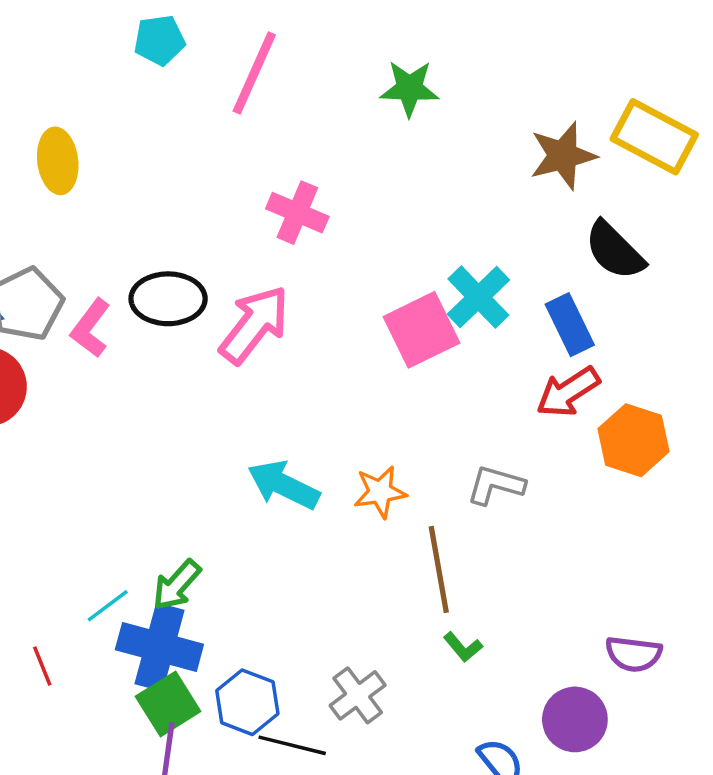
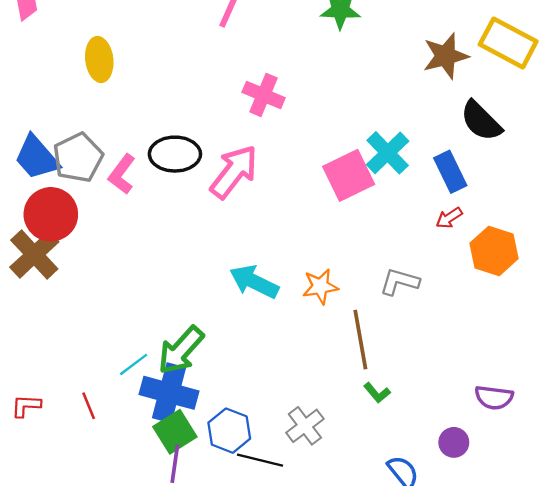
red arrow: (568, 392) -> (449, 218), size x0.6
green arrow: (177, 585) -> (181, 350), size x1.4
purple circle: (575, 719) -> (454, 442), size x0.7

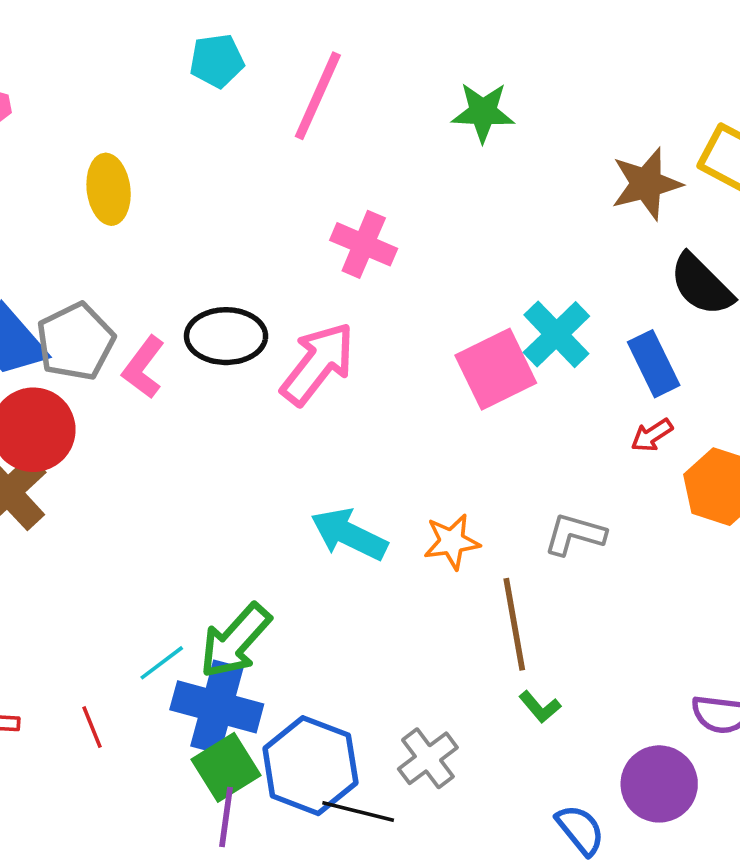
blue hexagon: (229, 431) -> (310, 766), size x1.4
purple circle: (454, 442) -> (659, 784), size x1.6

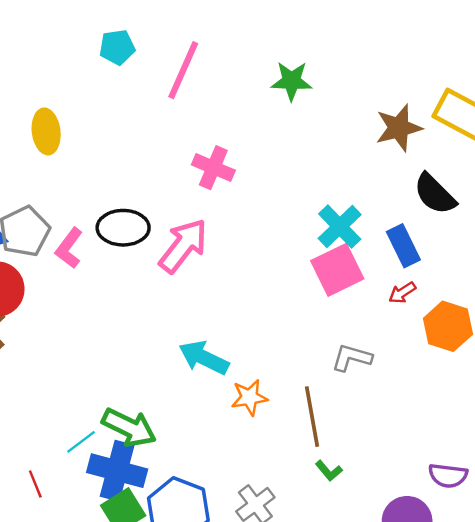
pink square: (496, 369) -> (337, 270), moved
orange star: (452, 542) -> (249, 397), moved
green arrow: (235, 641) -> (129, 427), turned -106

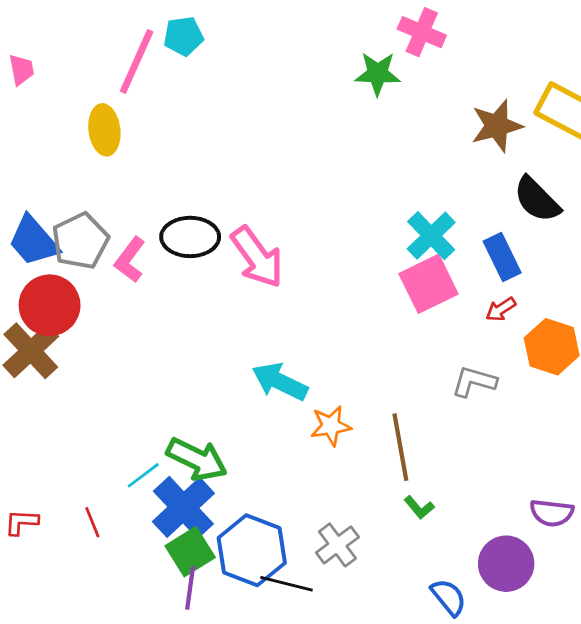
pink line: (183, 70) -> (137, 62), moved
pink cross: (213, 168) -> (422, 32), moved
pink arrow: (183, 246) -> (257, 257), turned 106
gray L-shape: (352, 358) -> (474, 382), moved
blue cross: (117, 471) -> (183, 507), turned 32

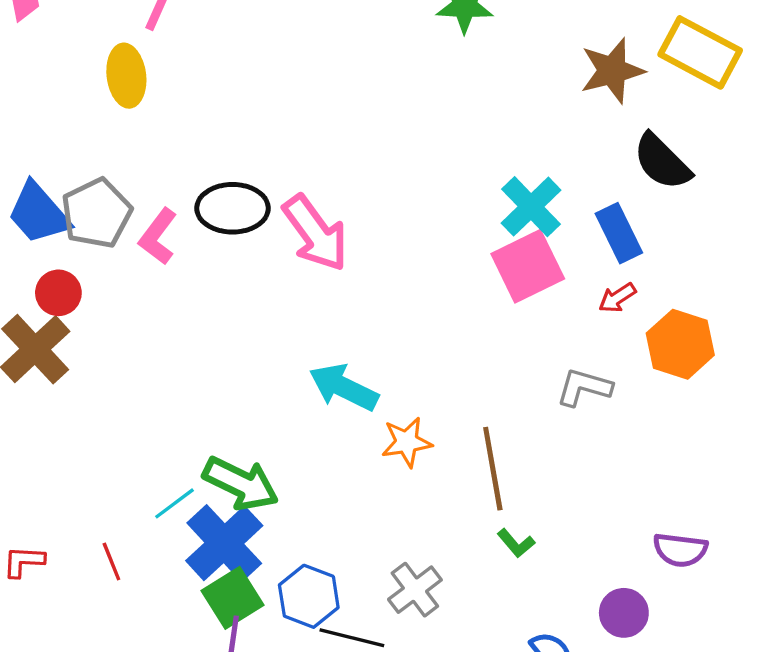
red circle: (50, 305) -> (58, 293), size x0.6
blue hexagon: (252, 550) -> (309, 596), size x0.7
purple circle: (506, 564) -> (624, 613), size x0.7

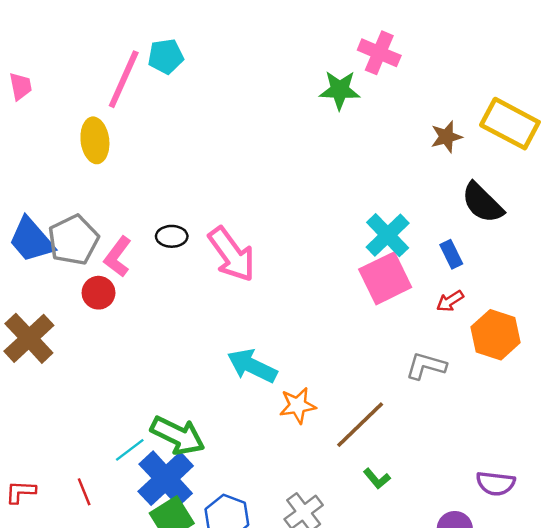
brown star: (612, 71) -> (446, 137), size x0.7
black ellipse: (233, 208) -> (172, 236), size x0.6
blue rectangle: (619, 233) -> (451, 254), size x0.7
red circle: (58, 293) -> (99, 293), moved
brown line: (493, 469) -> (360, 425), turned 56

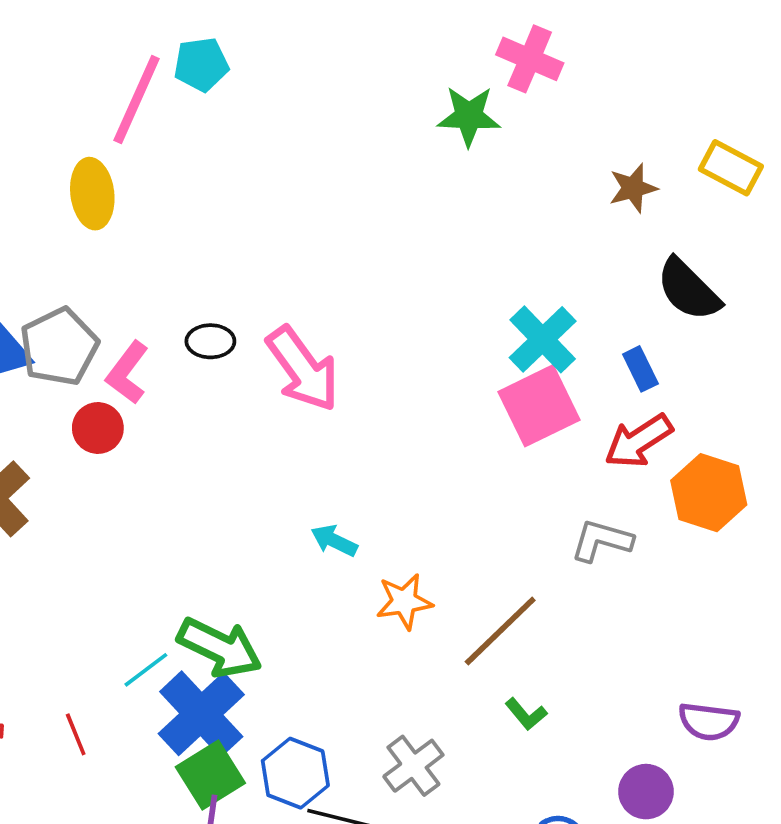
yellow rectangle: (510, 124) -> (731, 168), size x0.7
red arrow: (450, 301) -> (639, 441), size x1.6
cyan arrow: (252, 366) -> (334, 541), size x0.6

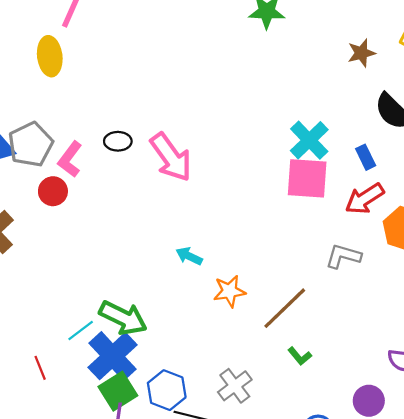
pink square: (539, 406) -> (307, 178), turned 30

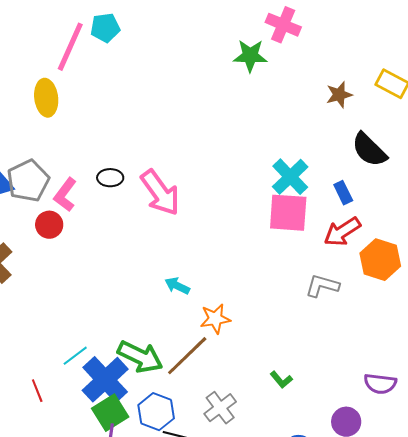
brown line: (285, 308) -> (187, 356), moved
green arrow: (123, 318) -> (140, 357), moved

